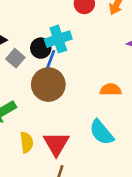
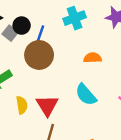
cyan cross: (58, 39) -> (75, 18), moved
black circle: (41, 48) -> (22, 26), moved

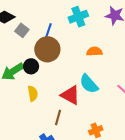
black circle: (22, 26) -> (31, 66), moved
red triangle: (47, 106) -> (70, 95), moved, turned -30

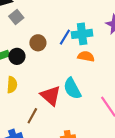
cyan cross: (78, 17) -> (82, 34), moved
blue line: (48, 31) -> (65, 37), moved
brown circle: (47, 49) -> (38, 43), size x0.6

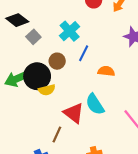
cyan cross: (82, 34) -> (70, 31), moved, turned -30
black circle: (17, 56) -> (37, 76), size x1.6
yellow semicircle: (12, 85) -> (47, 90), moved, turned 77

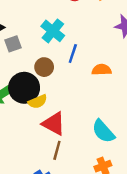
gray square: (33, 37) -> (13, 44), turned 32
cyan semicircle: (95, 104) -> (103, 131), moved
red triangle: (74, 113) -> (54, 124), moved

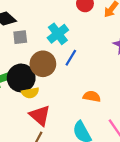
brown circle: (44, 67) -> (43, 64), size x1.5
orange semicircle: (102, 70) -> (92, 96), moved

